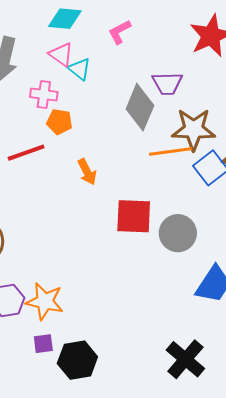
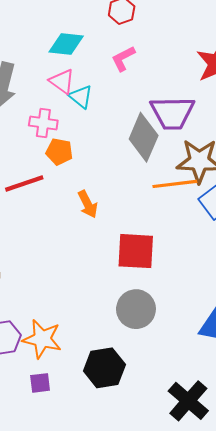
purple trapezoid: (167, 84) -> (172, 113), size x1.4
gray circle: (178, 233) -> (136, 309), moved
black hexagon: (77, 360) -> (104, 368), moved

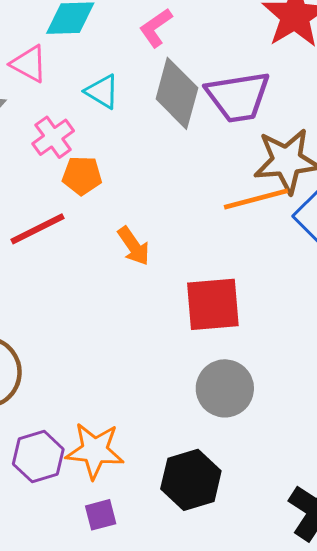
pink triangle: (62, 81) -> (29, 64), moved
pink cross: (43, 123) -> (53, 137), turned -36
gray diamond: (144, 137) -> (177, 93), moved

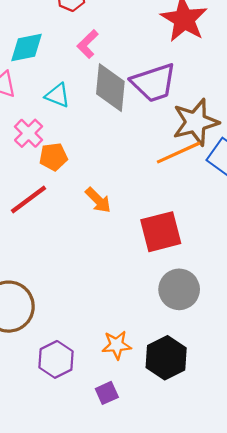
orange star: (95, 451) -> (117, 345), moved, size x0.7

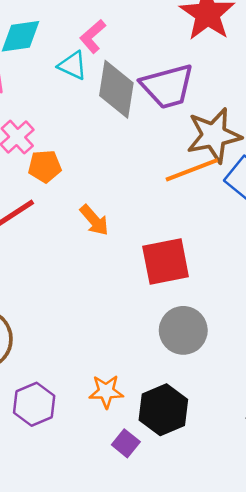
cyan triangle: (58, 95) -> (73, 66), moved
purple square: (107, 393) -> (126, 443), moved, turned -30

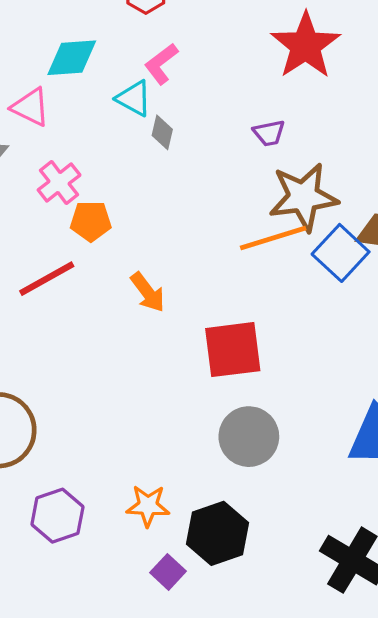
purple trapezoid: (167, 86) -> (269, 133), moved, size x0.5
gray diamond: (116, 89) -> (162, 132), moved, size x0.5

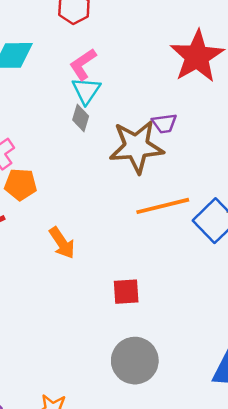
cyan triangle: (134, 98) -> (86, 91), moved, turned 32
brown star: (303, 197) -> (136, 147), moved
red square: (233, 350) -> (126, 292), size x0.6

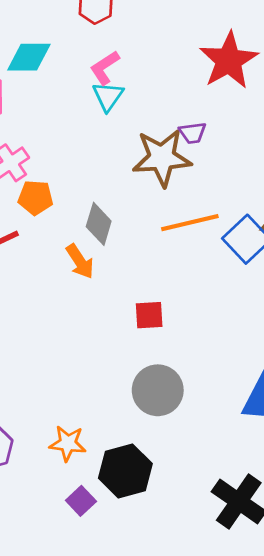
gray diamond: (81, 118) -> (99, 224), moved, size x1.4

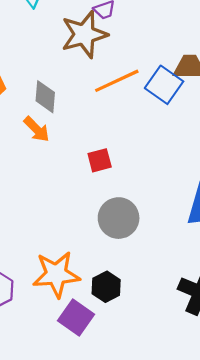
orange star: (68, 443) -> (56, 274), size x1.6
black hexagon: (125, 471) -> (106, 287), size x0.7
purple square: (81, 501) -> (76, 317), size x1.5

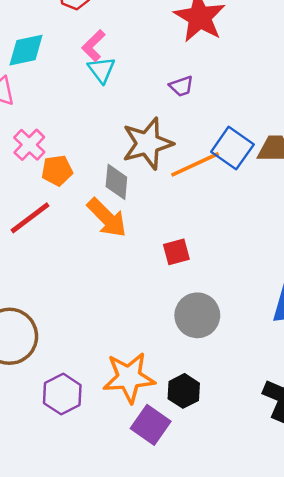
brown star: (84, 34) -> (147, 143), moved
blue square: (164, 85) -> (232, 148), moved
orange arrow: (37, 129) -> (107, 218), size x1.4

